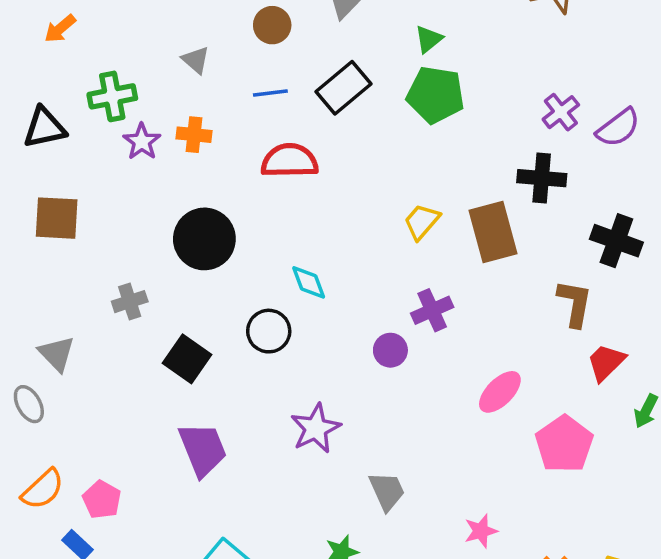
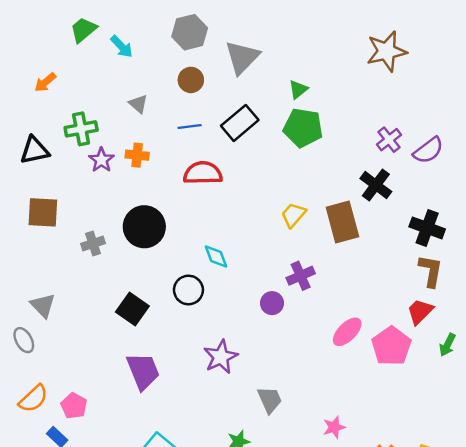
black cross: (542, 178) -> (376, 185), turned 32
gray cross: (130, 302) -> (93, 243), moved
brown L-shape: (575, 303) -> (431, 271), moved
pink pentagon: (564, 444) -> (391, 346), moved

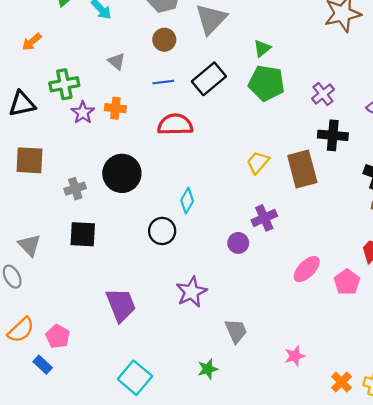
purple cross: (389, 140) -> (323, 94), moved
black cross: (376, 185) -> (333, 135), turned -32
cyan diamond: (216, 257) -> (187, 201), turned 50
black square: (132, 309) -> (83, 234), moved, turned -32
pink pentagon: (391, 346) -> (347, 282), size x0.7

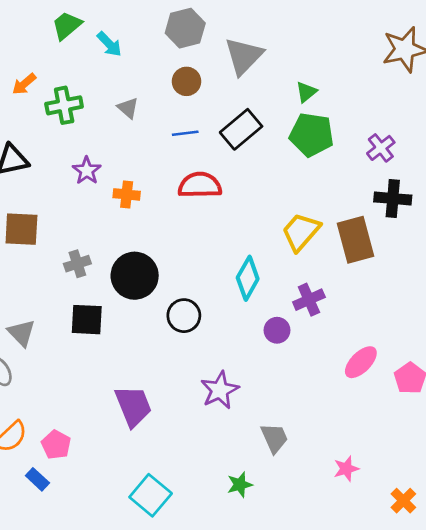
green cross: (64, 84) -> (64, 105), moved
orange cross: (115, 108) -> (127, 194), moved
yellow trapezoid: (258, 163) -> (301, 232), size x1.4
black circle: (122, 173) -> (135, 276), moved
cyan diamond: (187, 201) -> (248, 278), moved, size x1.4

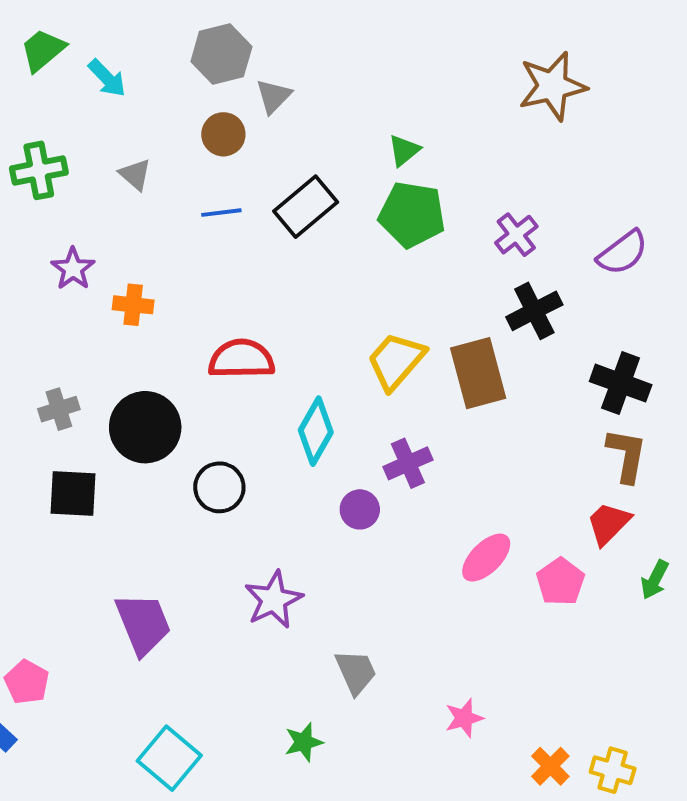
gray triangle: (244, 56) -> (274, 96), moved, size x0.6
red semicircle: (200, 185) -> (241, 359), moved
black cross: (393, 198) -> (534, 311), turned -32

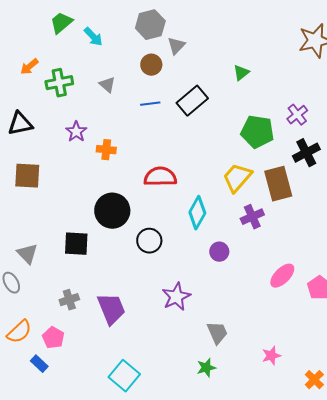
green pentagon: (412, 215) -> (257, 132), moved
gray cross: (59, 409) -> (69, 300), moved
purple cross: (408, 463) -> (252, 217), moved
green star: (304, 742) -> (206, 368), moved

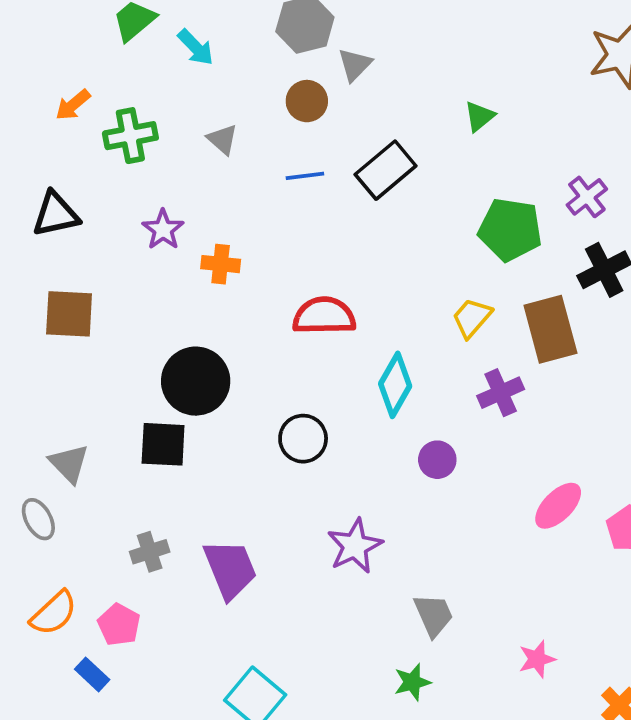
yellow trapezoid: (237, 178) -> (472, 318), size x0.7
black circle: (112, 211) -> (196, 381), moved

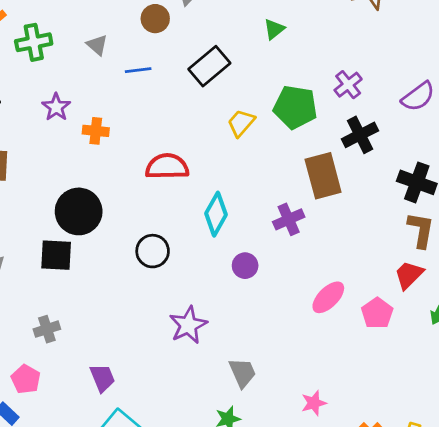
blue line: (305, 176) -> (138, 70), moved
yellow trapezoid: (472, 318) -> (241, 123), moved
purple trapezoid: (230, 569) -> (102, 378), moved, size x0.7

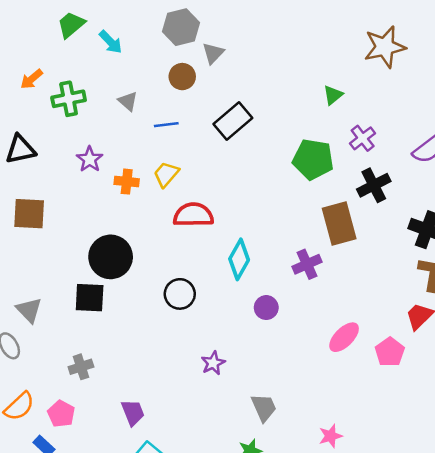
green triangle: (274, 29) -> (333, 95), moved
yellow trapezoid: (241, 123) -> (166, 174), moved
purple star: (188, 325) -> (213, 363), size x0.7

